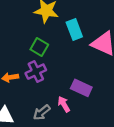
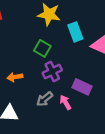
purple cross: (36, 72) -> (52, 72), moved
gray arrow: (42, 112) -> (45, 99), moved

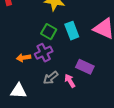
cyan rectangle: (75, 32) -> (72, 31), moved
purple cross: (52, 72) -> (44, 53), moved

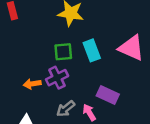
green square: (49, 32) -> (63, 52), turned -35

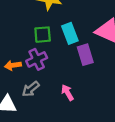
purple rectangle: (108, 95) -> (85, 55), moved, turned 48
gray arrow: (66, 109) -> (31, 89), moved

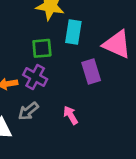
cyan rectangle: (70, 33) -> (73, 32), moved, turned 30
purple cross: (37, 59) -> (35, 77), turned -36

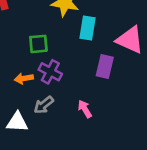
green square: (42, 48) -> (38, 44), moved
purple rectangle: (91, 72) -> (105, 66), turned 30

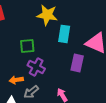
orange arrow: (24, 78) -> (16, 80), moved

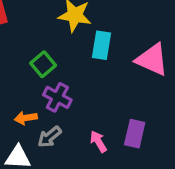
green square: (27, 46) -> (43, 64), turned -35
purple rectangle: (77, 63) -> (135, 134), moved

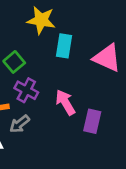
pink arrow: (98, 142) -> (65, 102), moved, size x1.4

